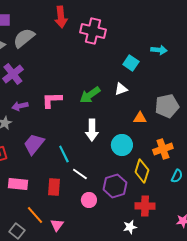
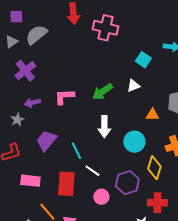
red rectangle: (54, 187) -> (66, 184), size x1.4

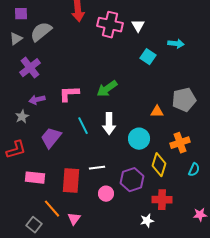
white triangle: (133, 86) -> (138, 26), moved, turned -40
cyan line: (76, 151) -> (83, 126), moved
white line: (92, 171) -> (97, 168), turned -42

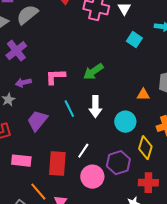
white line: (97, 168) -> (83, 151), turned -49
pink circle: (106, 194) -> (92, 177), size x1.5

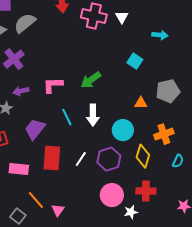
cyan square: (134, 40) -> (135, 61), moved
purple hexagon: (118, 163) -> (109, 159), moved
red rectangle: (57, 164) -> (52, 158), moved
pink circle: (92, 177) -> (112, 195), moved

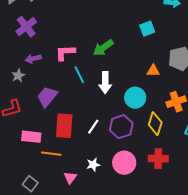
cyan square: (135, 61) -> (147, 29), turned 35
cyan line: (67, 117) -> (79, 75), moved
orange line: (36, 200) -> (51, 154), moved, turned -42
white star: (131, 212) -> (93, 165), moved

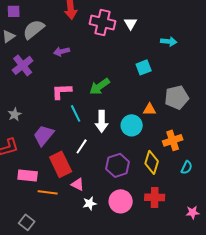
purple arrow: (33, 59) -> (62, 51), moved
cyan circle: (135, 98) -> (132, 125), moved
red rectangle: (64, 126) -> (61, 164), turned -30
white line: (93, 127) -> (82, 146), moved
pink triangle: (70, 178) -> (78, 184), moved, turned -40

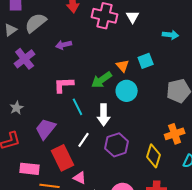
orange triangle: (150, 109) -> (123, 66), moved, turned 48
cyan circle: (132, 125) -> (127, 91), moved
purple hexagon: (118, 165) -> (117, 145), moved

